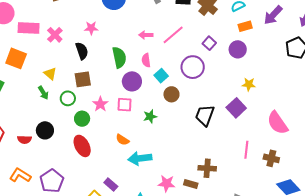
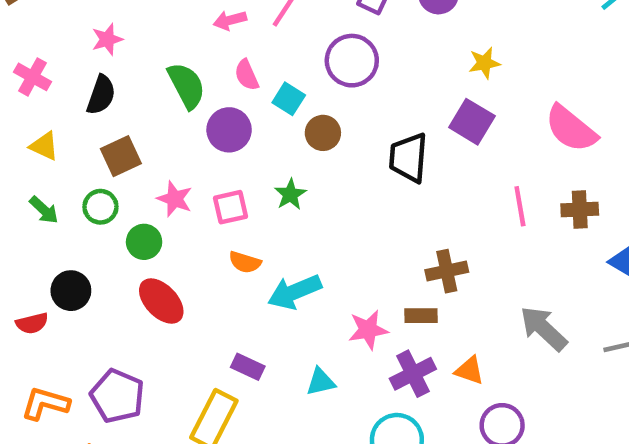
black semicircle: (82, 51) -> (101, 95), turned 54
yellow triangle: (50, 74) -> (44, 146), moved
pink square: (125, 105) -> (230, 207), moved

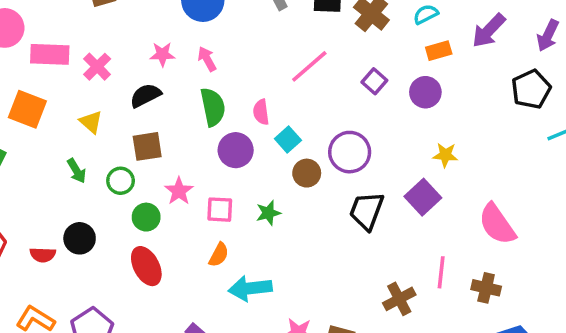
pink arrow: (230, 20) -> (207, 59), moved, turned 60
purple circle: (352, 61) -> (350, 152), moved
black semicircle: (101, 95) -> (146, 95), turned -152
orange semicircle: (245, 262) -> (219, 255), turned -95
brown cross: (447, 271) -> (399, 299), moved, turned -32

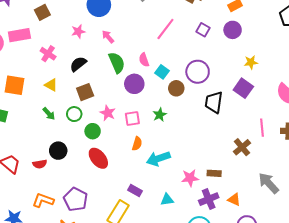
pink rectangle: (50, 54) -> (19, 35), moved
pink star: (162, 54) -> (78, 31), moved

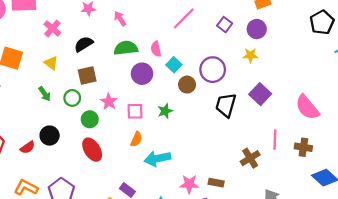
yellow star: (251, 62) -> (250, 55), moved
green semicircle: (117, 63) -> (126, 48), turned -80
red semicircle: (40, 164) -> (28, 147), turned -32

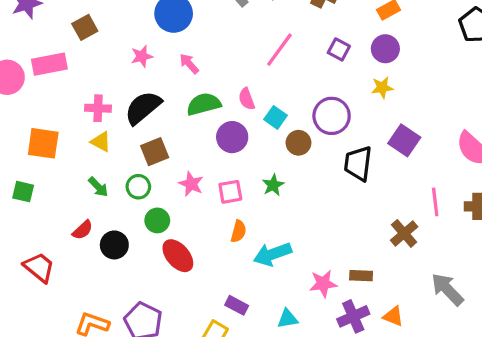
pink cross: (52, 28) -> (98, 108), moved, turned -30
black semicircle: (84, 44) -> (143, 108), size x1.4
green circle: (90, 119) -> (157, 220), moved
red semicircle: (28, 147) -> (83, 230), moved

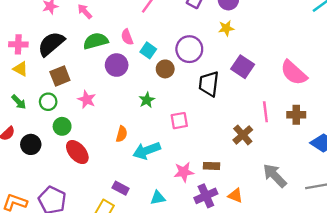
pink square: (230, 192) -> (179, 121), moved

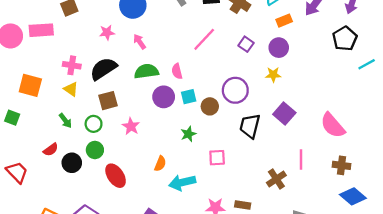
cyan square: (148, 50) -> (189, 97), moved, turned 35
brown cross: (296, 115) -> (341, 165), moved
green circle: (62, 126) -> (95, 150), moved

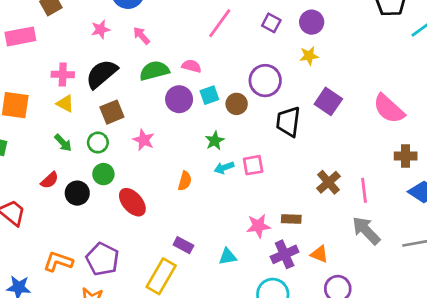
pink semicircle: (177, 71) -> (191, 66), turned 126
pink line: (301, 159) -> (364, 190), moved
cyan arrow: (182, 183) -> (224, 168), moved, size x0.6

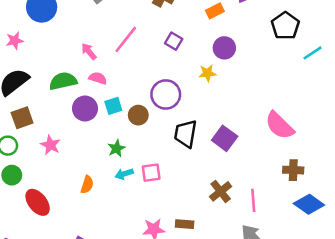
purple circle: (312, 22) -> (224, 48), moved
pink arrow: (141, 36) -> (89, 51), moved
purple square: (328, 101) -> (225, 138), moved

